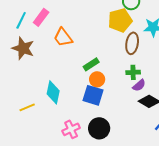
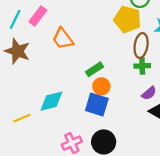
yellow pentagon: (120, 20) -> (127, 19), turned 30
green cross: (133, 72) -> (142, 66), moved
cyan diamond: (53, 92) -> (51, 101), turned 65

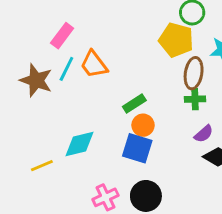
cyan line: (15, 19) -> (66, 69), moved

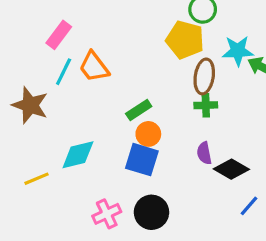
brown star: (36, 80) -> (30, 105), moved
purple semicircle: (204, 134) -> (204, 153), moved, turned 120

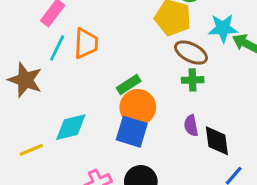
orange trapezoid: (94, 67) -> (86, 43), turned -140
brown ellipse: (204, 76) -> (191, 53), turned -72
orange circle: (148, 134) -> (138, 107), size x1.5
black diamond: (231, 169) -> (217, 141), turned 52

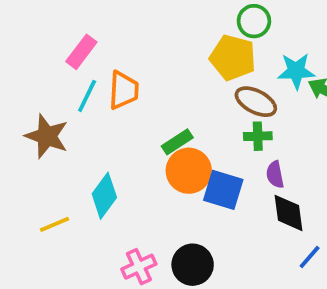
purple semicircle: (191, 126) -> (275, 175), moved
cyan diamond: (71, 127) -> (104, 196), turned -40
blue square: (132, 132) -> (223, 190), moved

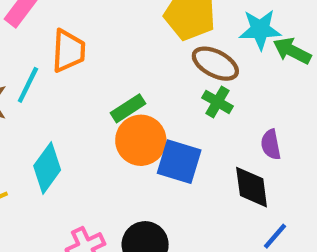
cyan line: (87, 96) -> (28, 85), moved
green cross: (258, 136) -> (217, 102), turned 32
purple semicircle: (275, 175) -> (271, 145), moved

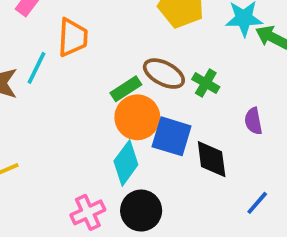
brown ellipse: (215, 64) -> (164, 74), moved
cyan diamond: (47, 168) -> (126, 163), moved
black diamond: (252, 187) -> (212, 159), moved

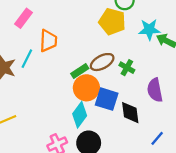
brown ellipse: (164, 74) -> (102, 62), turned -55
purple semicircle: (253, 121) -> (155, 90), size x1.5

